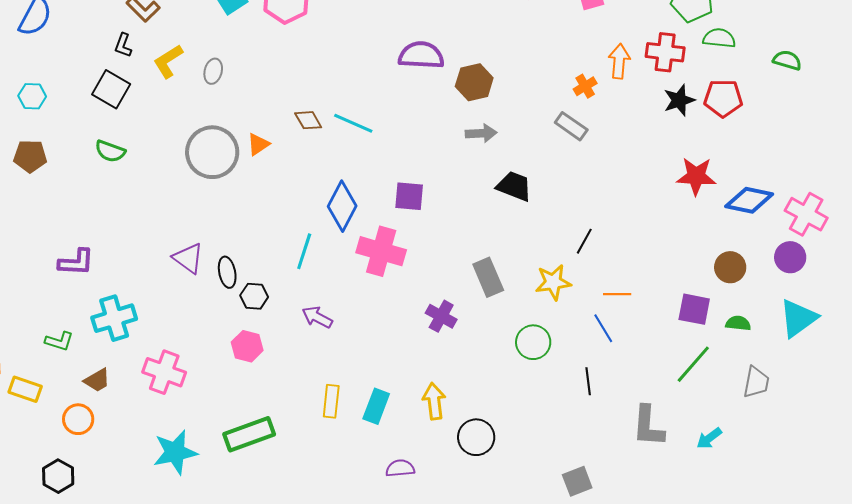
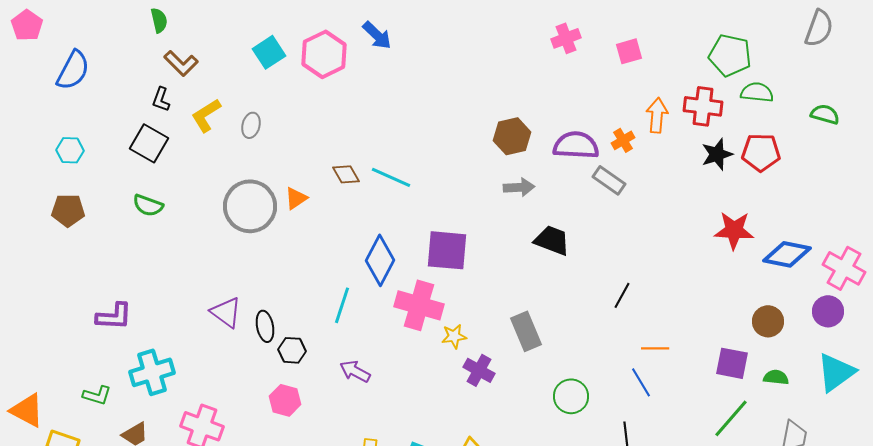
purple semicircle: (421, 55) -> (576, 145), moved
purple square: (409, 196) -> (447, 250), size x1.4
yellow star: (553, 282) -> (454, 336), moved, size x0.7

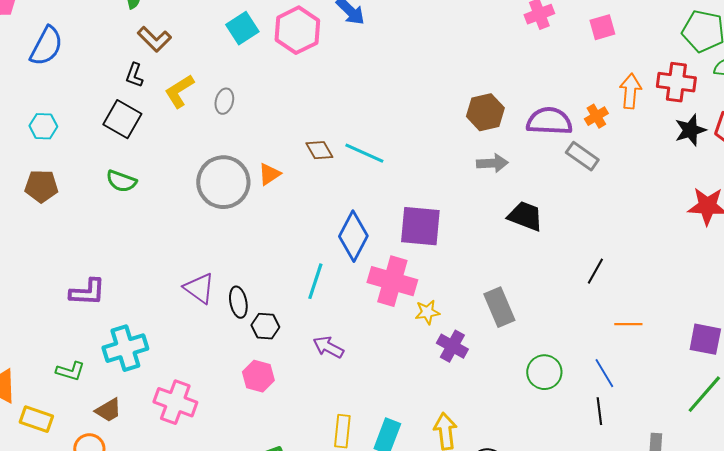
blue line: (641, 382) -> (604, 373), moved

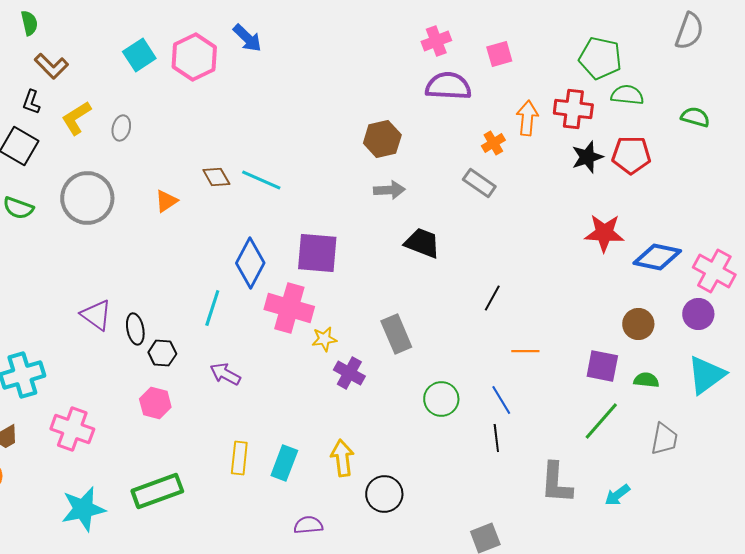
purple semicircle: (549, 121) -> (448, 86), moved
gray circle: (223, 182) -> (87, 198), moved

